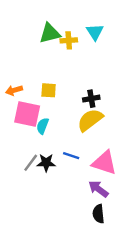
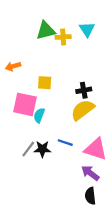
orange arrow: (14, 90) -> (13, 66), moved

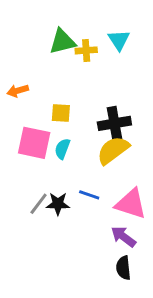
black cross: (84, 90) -> (114, 123), size x1.5
cyan semicircle: (39, 115) -> (62, 149), moved

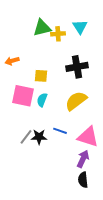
black cross: (114, 123) -> (77, 67), moved
purple arrow: (123, 237) -> (83, 159), turned 78

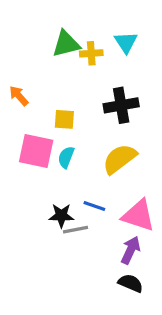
orange arrow: (12, 61) -> (19, 96), turned 64
gray line: (26, 137) -> (75, 230), moved, turned 42
black semicircle: (83, 180) -> (131, 283), turned 119

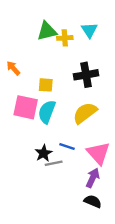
cyan semicircle: (66, 157) -> (47, 112), size x1.5
black star: (61, 215) -> (44, 153), turned -30
pink triangle: (138, 215) -> (98, 153), turned 30

